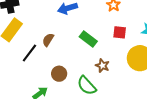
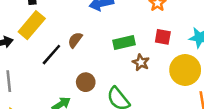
green rectangle: (88, 39) -> (124, 42), turned -54
brown star: (102, 66) -> (141, 62), moved

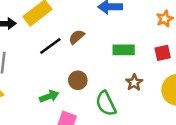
red square: (163, 37) -> (163, 53), turned -35
brown star: (141, 62) -> (134, 82), moved

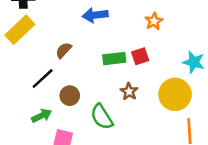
black line: (50, 46) -> (43, 79), moved
red square: (163, 53) -> (140, 56), moved

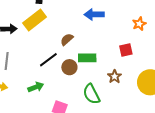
green rectangle: (114, 59) -> (87, 58), moved
brown circle: (70, 96) -> (69, 67), moved
green arrow: (42, 116) -> (36, 87), moved

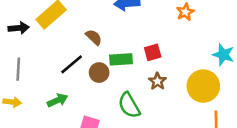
brown semicircle: (67, 39) -> (94, 37), turned 88
red square: (126, 50) -> (153, 52), moved

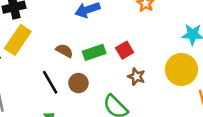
green rectangle: (121, 59) -> (94, 52), moved
black line: (72, 64) -> (50, 82), turned -65

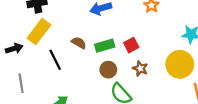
black line: (50, 82) -> (55, 60), moved
brown circle: (78, 83) -> (108, 70), moved

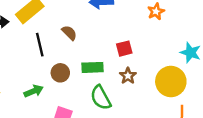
green rectangle: (105, 46) -> (93, 67), moved
brown circle: (108, 70) -> (60, 73), moved

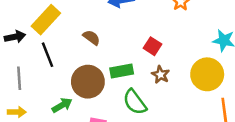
black line: (40, 45) -> (47, 55), moved
red square: (124, 49) -> (152, 46), turned -35
brown circle: (60, 73) -> (88, 82), size x1.6

